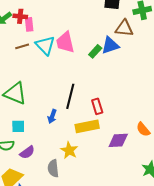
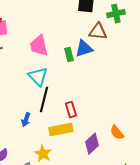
cyan triangle: (45, 45) -> (38, 77), moved
green rectangle: (95, 51) -> (69, 55), turned -56
purple diamond: (118, 140) -> (92, 144), turned -40

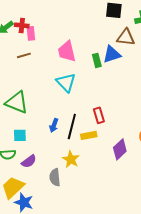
black line: (44, 100) -> (72, 126), moved
yellow rectangle: (61, 130) -> (89, 135), size x0.7

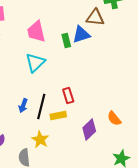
cyan triangle: (66, 82) -> (35, 63), turned 30

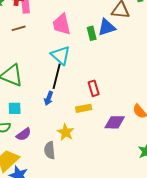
cyan triangle: (35, 63) -> (61, 55), turned -35
black line: (41, 107) -> (57, 76), moved
purple diamond: (89, 130) -> (115, 122), turned 45

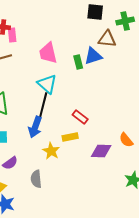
red rectangle: (94, 88) -> (80, 117), turned -35
blue arrow: (49, 98) -> (35, 127), size x1.5
yellow star: (66, 132) -> (51, 151), moved

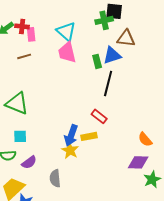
green cross: (125, 21) -> (104, 20), moved
cyan triangle: (47, 84) -> (66, 31), moved
black line: (43, 105) -> (108, 83), moved
blue arrow: (35, 127) -> (71, 135), moved
purple diamond: (101, 151) -> (138, 162), moved

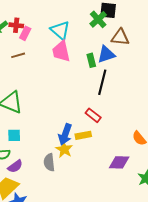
green cross: (104, 20) -> (98, 19), turned -30
pink rectangle: (31, 34) -> (25, 33), turned 32
purple semicircle: (29, 162) -> (15, 166), moved
purple diamond: (138, 162) -> (119, 162), moved
gray semicircle: (55, 178) -> (49, 162), moved

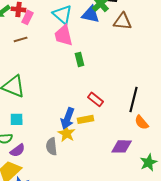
blue triangle: (106, 54) -> (91, 14), moved, turned 30
green rectangle: (91, 60) -> (80, 59), moved
black line: (102, 82) -> (134, 99), moved

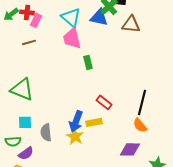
orange semicircle: (142, 122) -> (140, 125), moved
gray semicircle: (52, 146) -> (46, 132), moved

